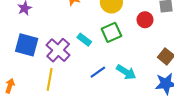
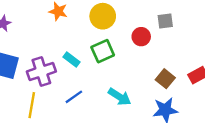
purple cross: (58, 50) -> (41, 72), turned 30
blue line: (98, 72) -> (74, 97), moved

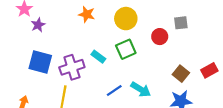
blue line: (74, 97) -> (114, 90), moved

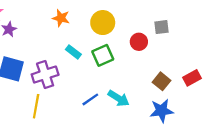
cyan rectangle: (98, 57) -> (73, 52), moved

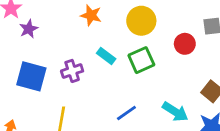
purple cross: (45, 75) -> (72, 71), moved, size x0.7
cyan arrow: (119, 98) -> (175, 112), moved

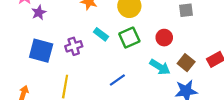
red circle: (185, 44) -> (164, 38), moved
cyan arrow: (175, 112) -> (160, 67), moved

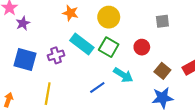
cyan rectangle: (101, 34) -> (82, 44), size x1.6
green square: (129, 38) -> (109, 47), turned -36
cyan arrow: (160, 67) -> (123, 75), moved

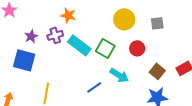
yellow circle: (109, 17) -> (124, 19), moved
purple star: (23, 23) -> (31, 36), moved
purple cross: (56, 55) -> (55, 35), moved

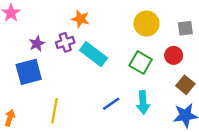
green square: (105, 48) -> (141, 62), moved
red circle: (137, 48) -> (174, 55), moved
blue square: (24, 60) -> (29, 72), turned -30
cyan arrow: (119, 75) -> (143, 103), moved, turned 54

